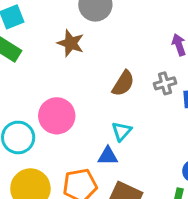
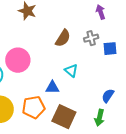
cyan triangle: (122, 131) -> (71, 71), moved, turned -32

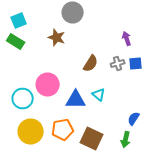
blue square: (110, 49) -> (136, 64), moved
blue triangle: (52, 87) -> (76, 100), moved, size x1.5

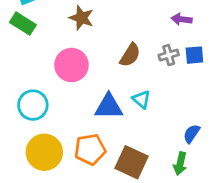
purple arrow: (127, 38) -> (182, 19), turned -64
pink circle: (48, 84) -> (71, 65), moved

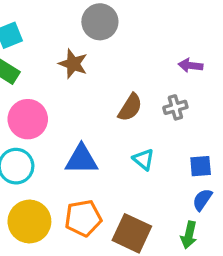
blue square: (194, 55) -> (201, 166), moved
pink circle: (71, 65) -> (28, 119), moved
blue triangle: (109, 106) -> (81, 159), moved

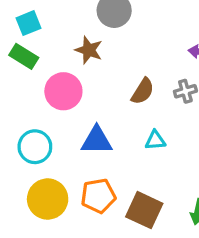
pink circle: (28, 119) -> (63, 91), moved
cyan triangle: (144, 159) -> (155, 140), turned -45

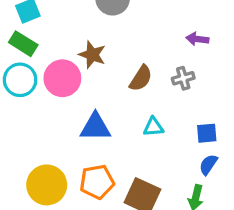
brown star: (89, 50) -> (92, 55), moved
cyan circle: (35, 147) -> (20, 80), moved

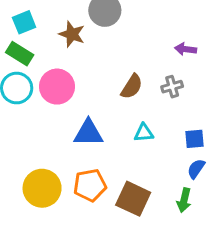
brown star: (92, 55) -> (72, 34), moved

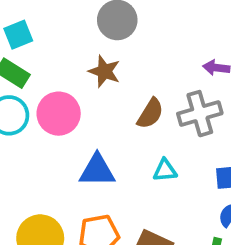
brown star: (72, 34) -> (104, 71), moved
gray cross: (172, 87) -> (200, 114), size x1.6

